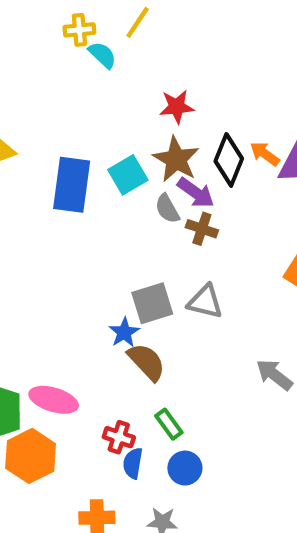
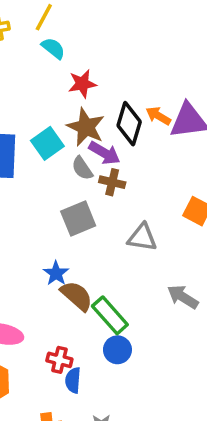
cyan semicircle: (102, 55) -> (53, 48), moved
gray triangle: (205, 302) -> (142, 237), moved
gray square: (152, 303) -> (78, 219), moved
green rectangle: (169, 424) -> (110, 315), moved, size x1.5
blue circle: (185, 468) -> (117, 350), moved

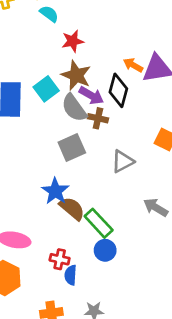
black diamond: (129, 124) -> (118, 90), moved
gray semicircle: (82, 168) -> (74, 108), size x1.5
gray triangle: (142, 237) -> (123, 161), turned -35
blue star: (56, 273) -> (55, 191), size x1.4

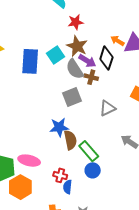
blue star: (55, 191) -> (59, 127), turned 30
brown semicircle: (72, 208) -> (70, 140), turned 36

